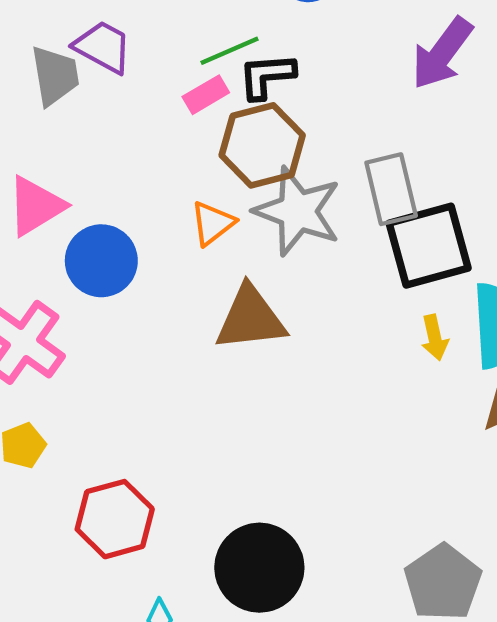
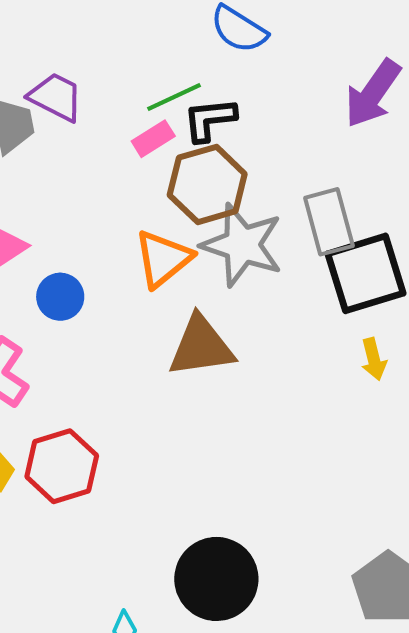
orange triangle: (213, 223) -> (163, 259), size x1.4
blue circle: (101, 261) -> (60, 297), size x0.7
red hexagon: (115, 519) -> (62, 466), moved

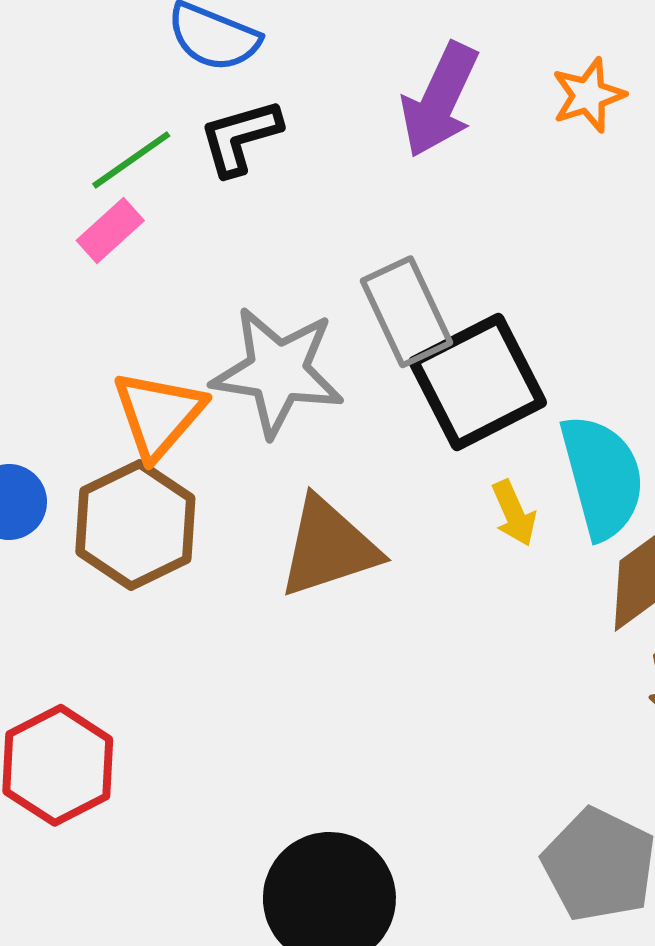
black L-shape: (210, 119) -> (240, 137), moved
brown hexagon: (207, 184) -> (135, 525), moved
brown triangle: (201, 346) -> (328, 547), moved

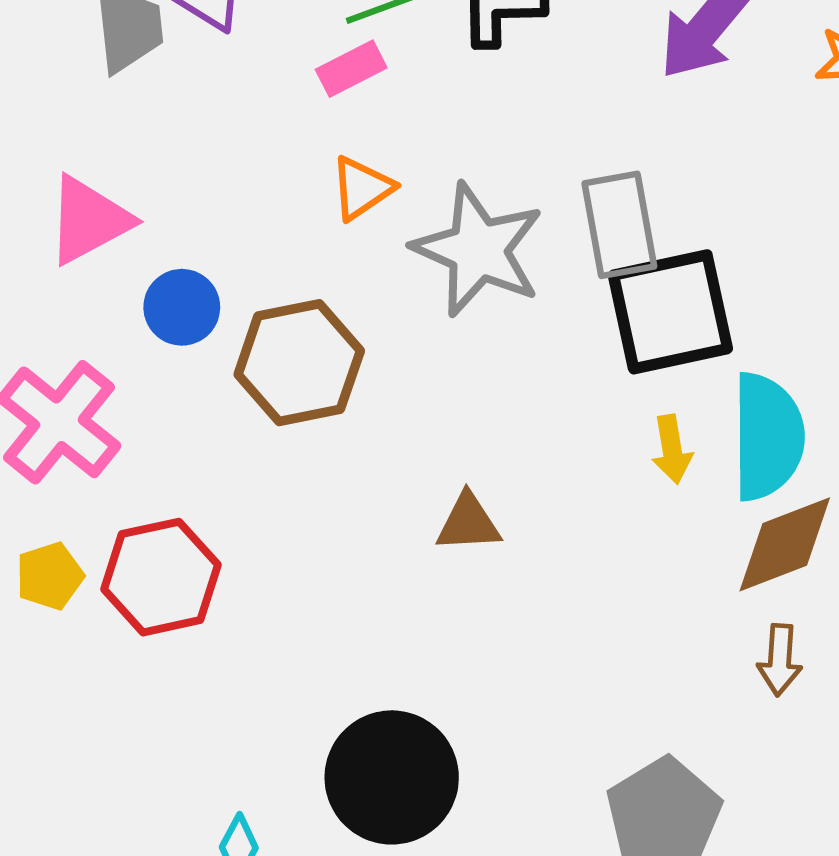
orange triangle: (159, 414) -> (362, 188), moved, size x0.7
brown triangle: (328, 547) -> (468, 523), moved, size x0.6

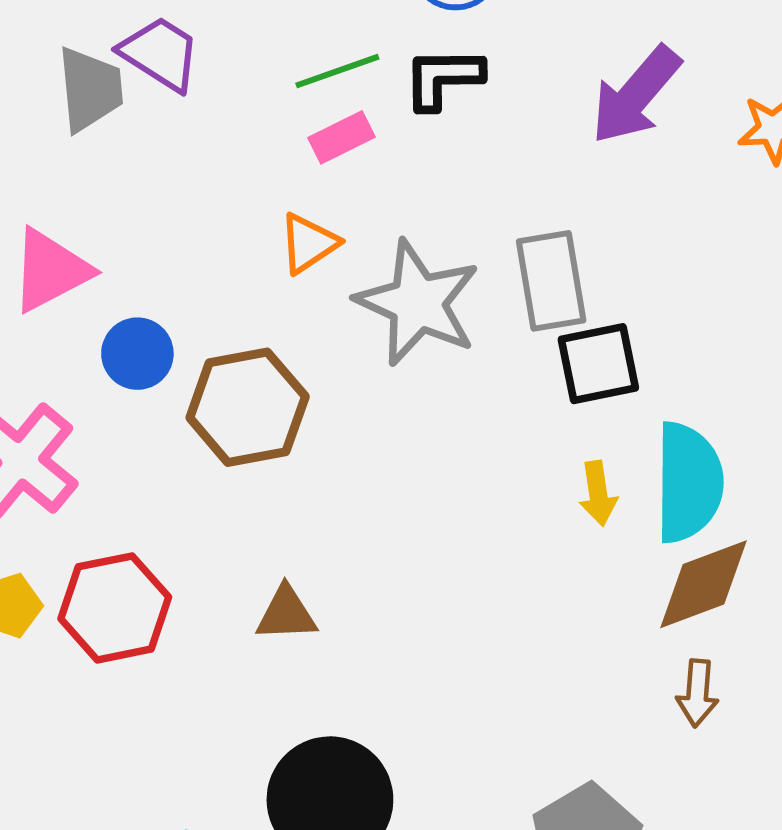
pink rectangle: (351, 69) -> (342, 137), moved
black square: (670, 312) -> (598, 364), size x0.7
brown triangle: (468, 523) -> (286, 614), moved

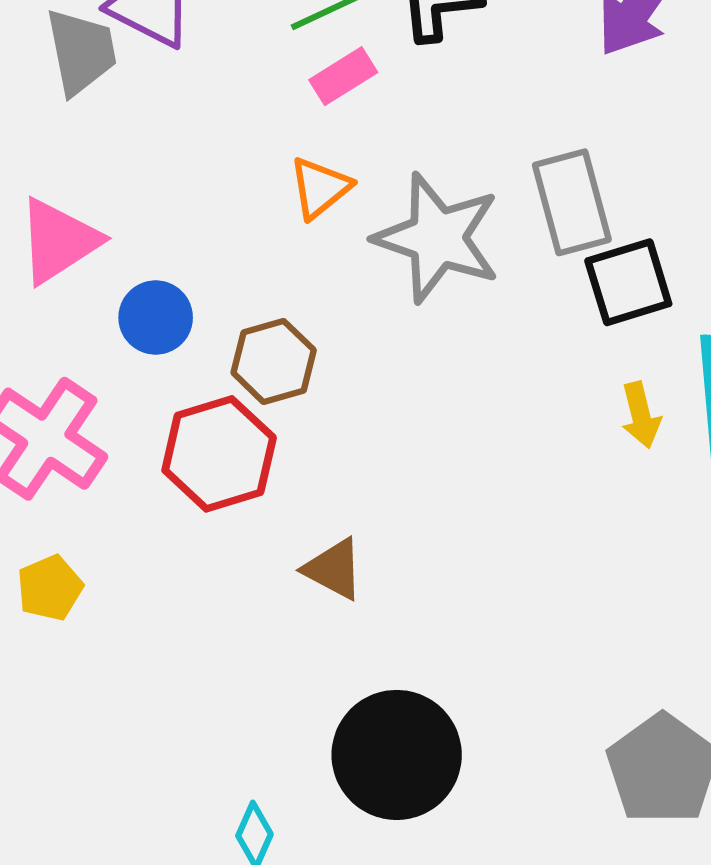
brown hexagon: (248, 407) -> (274, 361), size x0.7
red hexagon: (115, 608) -> (219, 454), moved
brown triangle: (286, 614) -> (334, 569), turned 36

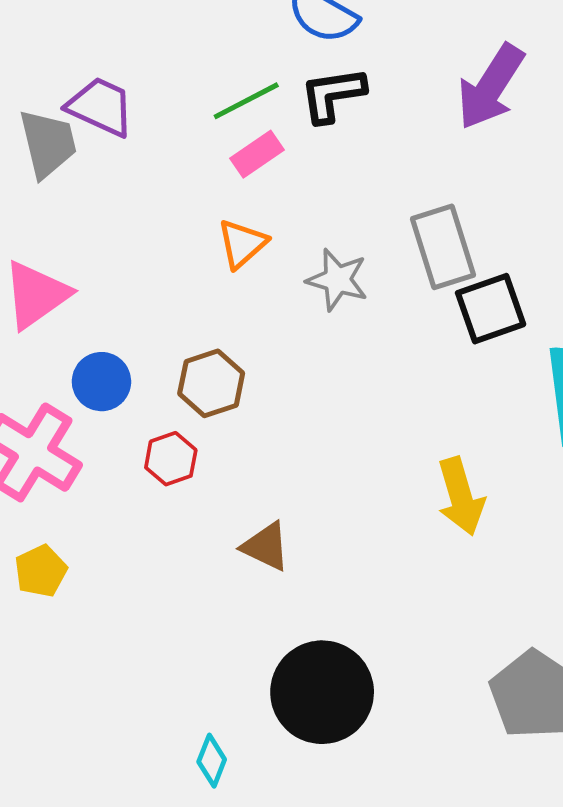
gray star: (437, 238) -> (337, 280), size x0.6
blue circle: (156, 318) -> (101, 382), moved
yellow arrow: (641, 415) -> (461, 496), moved, size x1.5
red hexagon: (219, 454) -> (171, 459), size x0.6

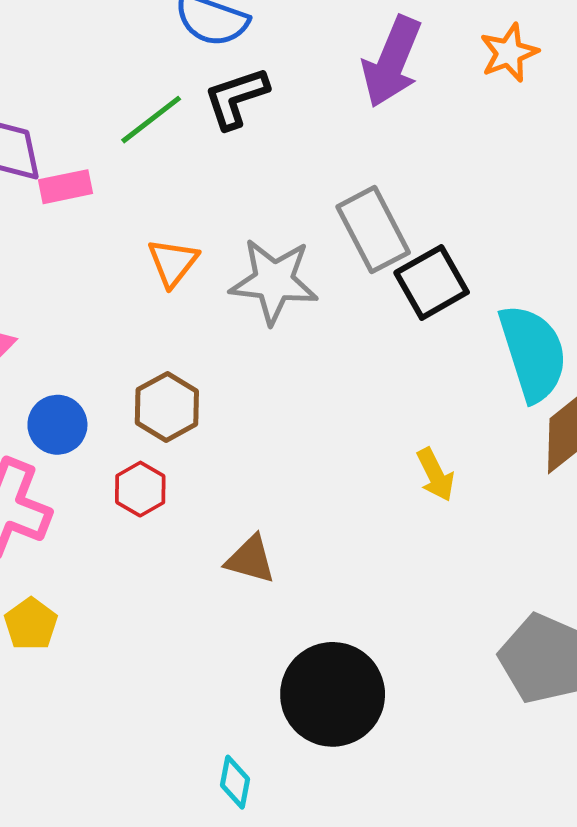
pink rectangle: (257, 154) -> (66, 187), moved, turned 33
gray star: (337, 280) -> (274, 281), size x1.4
yellow arrow: (461, 496) -> (435, 475), size x0.7

